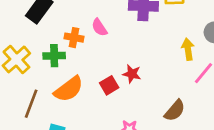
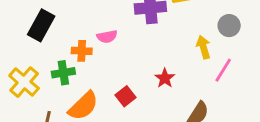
pink semicircle: (99, 27) -> (107, 37), turned -60
red star: (132, 74) -> (165, 78), moved, turned 30

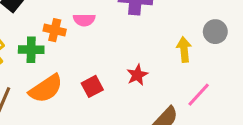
pink line: (223, 70) -> (199, 95), moved

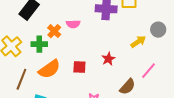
orange cross: (55, 30) -> (54, 31), turned 32
yellow arrow: (184, 50) -> (138, 42), turned 63
red square: (92, 86) -> (79, 67), turned 32

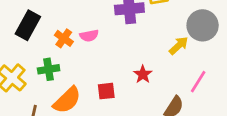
gray circle: (158, 30) -> (203, 25), size x1.5
orange cross: (54, 31) -> (64, 38), moved

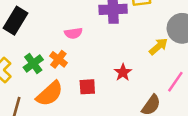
orange cross: (64, 38) -> (58, 59), moved
green cross: (49, 69) -> (33, 64), turned -30

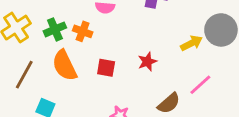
orange cross: (58, 59) -> (83, 31), turned -30
orange semicircle: (50, 94) -> (65, 65), turned 92

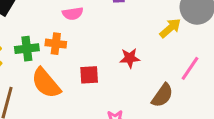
green cross: (55, 29) -> (27, 49), turned 30
red star: (147, 62) -> (130, 58), turned 30

